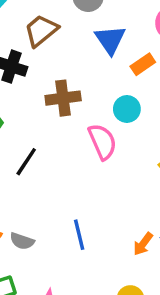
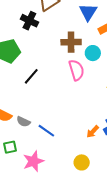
brown cross: (63, 98) -> (71, 42), moved
blue line: (79, 235) -> (46, 131), moved, turned -48

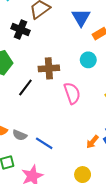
brown cross: (71, 42) -> (49, 68), moved
pink semicircle: (76, 70) -> (72, 93), moved

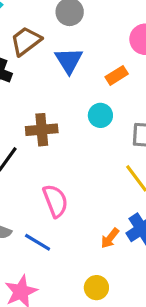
blue triangle: (81, 17) -> (69, 60), moved
pink semicircle: (72, 93) -> (55, 201), moved

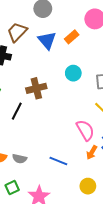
orange rectangle: (117, 75) -> (72, 37), moved
pink semicircle: (55, 201) -> (85, 130), moved
blue line: (38, 242) -> (58, 161), moved

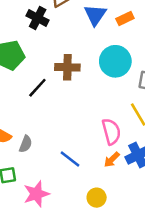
cyan circle: (73, 73) -> (115, 61), size x1.6
gray semicircle: (20, 159) -> (26, 144), turned -96

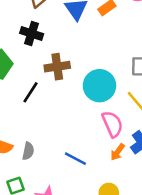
black cross: (38, 18) -> (32, 33), moved
cyan circle: (115, 61) -> (99, 86), moved

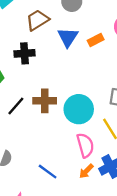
black cross: (32, 33) -> (24, 53), turned -30
brown cross: (57, 67) -> (45, 101), moved

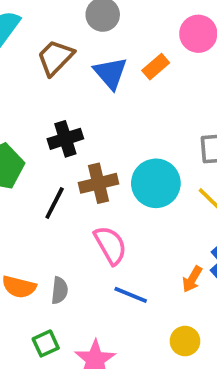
black cross: (24, 53) -> (65, 139), moved
pink semicircle: (85, 145) -> (110, 245), moved

